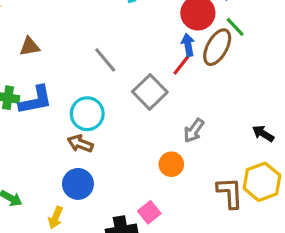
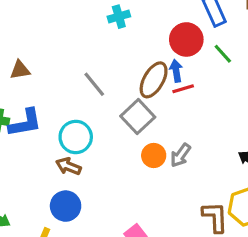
brown ellipse: (217, 47) -> (154, 80), moved
red line: (181, 65) -> (183, 89), moved, turned 35
orange circle: (171, 164) -> (154, 155), moved

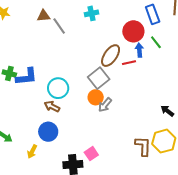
brown triangle: (20, 70) -> (44, 16), moved
blue arrow: (176, 71) -> (139, 50), moved
gray line: (94, 84) -> (59, 26), moved
orange circle: (154, 155) -> (96, 97), moved
gray arrow: (180, 155) -> (105, 105), moved

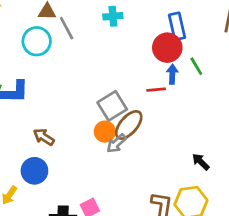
blue rectangle: (153, 14) -> (177, 26), moved
brown ellipse: (111, 56) -> (129, 125), moved
cyan circle: (58, 88) -> (37, 41), moved

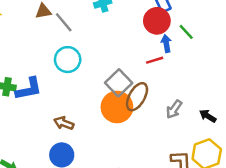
cyan circle: (37, 41) -> (68, 60), moved
orange circle: (105, 132) -> (117, 107), size x1.6
gray arrow: (116, 143) -> (174, 109), moved

